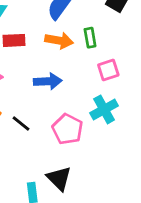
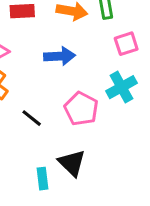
black line: (21, 124) -> (32, 118), moved

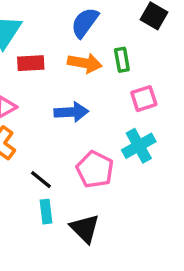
cyan rectangle: (42, 179) -> (46, 212), moved

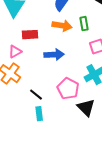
red rectangle: (31, 63) -> (30, 35), moved
black triangle: (85, 228) -> (86, 108), moved

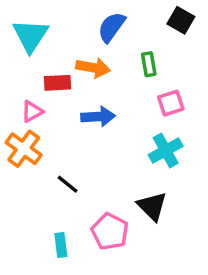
orange arrow: (62, 26) -> (93, 68), moved
pink pentagon: (68, 89) -> (110, 232), moved
cyan rectangle: (39, 114) -> (61, 245), moved

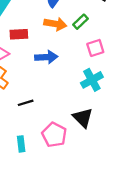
green rectangle: (149, 64) -> (81, 22), turned 56
orange arrow: (93, 68) -> (55, 24), moved
black line: (68, 184) -> (26, 103), turned -56

